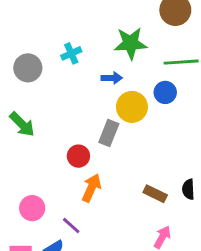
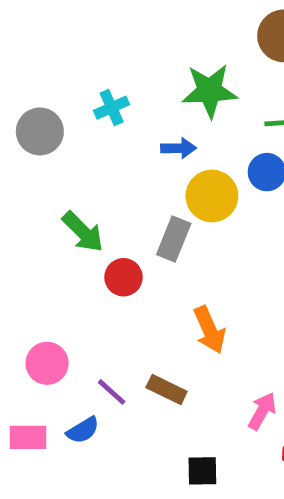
green arrow: (22, 124) -> (83, 232), moved
orange arrow: (91, 188) -> (210, 330), moved, turned 132
brown rectangle: (155, 194) -> (167, 390), moved

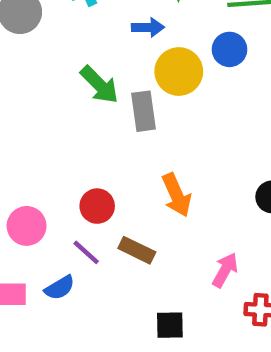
green arrow: (83, 232) -> (99, 85), moved
gray rectangle: (174, 239) -> (143, 111), turned -30
red circle: (124, 277) -> (97, 206), moved

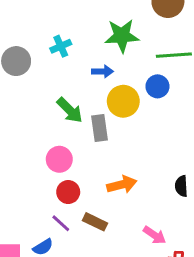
orange arrow: (177, 195) -> (122, 185), turned -80
pink circle: (27, 226) -> (59, 159), moved
pink arrow: (225, 270) -> (155, 235), turned 95

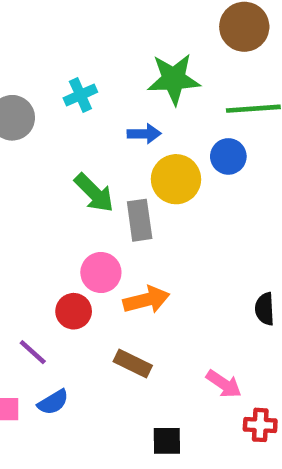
pink circle: (59, 159) -> (101, 273), moved
orange arrow: (122, 185) -> (146, 300), moved
red circle: (68, 192) -> (74, 311), moved
purple line: (61, 223) -> (33, 352), moved

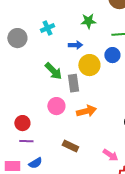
green star: (174, 79) -> (88, 21), size x0.7
orange arrow: (146, 300) -> (86, 111), moved
red circle: (74, 311) -> (22, 123), moved
purple line: (33, 352) -> (26, 141), turned -40

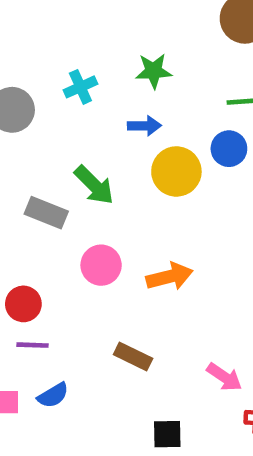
green star: (88, 21) -> (154, 71), moved
gray rectangle: (73, 83) -> (46, 213), moved, turned -60

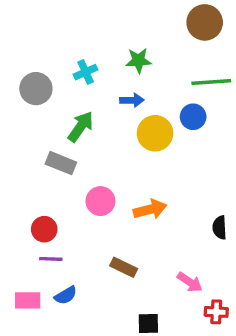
green arrow: (94, 185) -> (81, 127), moved, turned -100

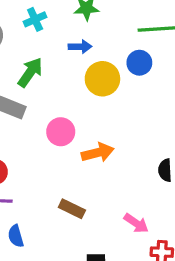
pink circle: (100, 201) -> (61, 132), moved
blue semicircle: (66, 295) -> (16, 236), turned 105

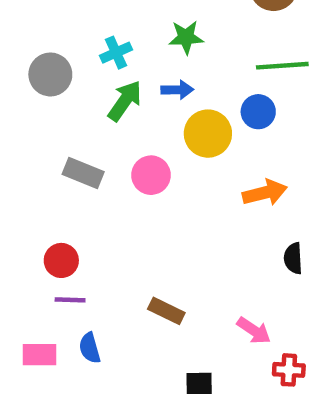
green arrow: (30, 72) -> (125, 101), moved
pink circle: (61, 132) -> (151, 175), moved
orange arrow: (98, 153) -> (265, 193), moved

